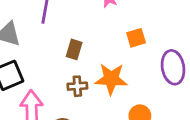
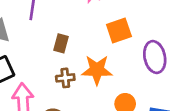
orange square: (136, 38) -> (119, 31), size x1.4

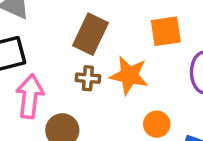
brown rectangle: (61, 43) -> (91, 34), size x1.6

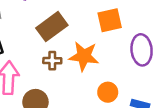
brown rectangle: (91, 34) -> (52, 27), turned 32

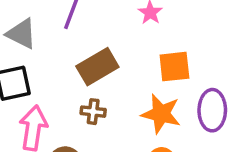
orange star: (84, 56) -> (161, 114), moved

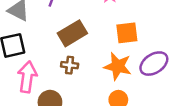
purple ellipse: (212, 110) -> (154, 64), turned 56

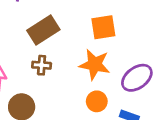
purple ellipse: (154, 64) -> (137, 78), moved

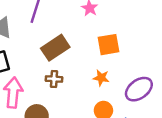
orange star: (95, 64) -> (101, 78), size x0.6

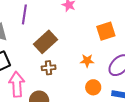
orange square: (109, 45) -> (106, 31), moved

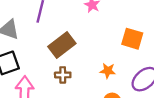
orange square: (106, 31) -> (132, 39), turned 30

